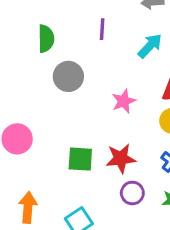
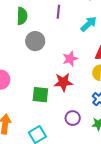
red star: (121, 159) -> (63, 82), moved

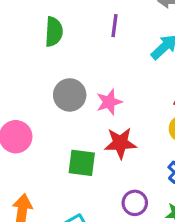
gray circle: (35, 41) -> (70, 95), moved
pink star: (70, 59) -> (109, 102), moved

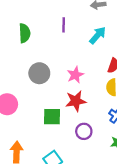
pink star: (109, 102) -> (75, 75), moved
purple circle: (135, 203) -> (84, 131), moved

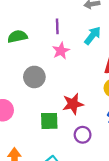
green semicircle: (25, 33) -> (17, 36), turned -96
pink star: (75, 75) -> (61, 51), moved

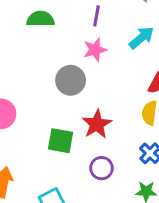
gray circle: (34, 77) -> (71, 80), moved
red star: (73, 104) -> (97, 124), turned -30

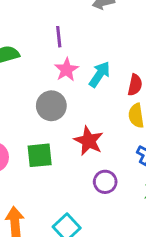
cyan arrow: (141, 38) -> (100, 74), moved
green square: (61, 141) -> (40, 155), moved

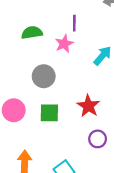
pink star: (66, 70) -> (64, 44), moved
gray circle: (51, 106) -> (44, 76), moved

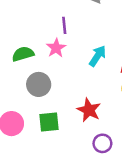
green semicircle: (32, 33) -> (23, 54), moved

